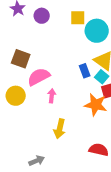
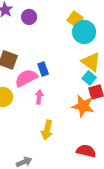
yellow square: (78, 18) -> (75, 19), moved, turned 35
blue rectangle: (85, 71) -> (43, 69), moved

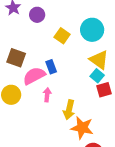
yellow square: (75, 19) -> (62, 36), moved
orange star: (83, 106) -> (82, 128), moved
yellow arrow: (47, 130) -> (69, 110), moved

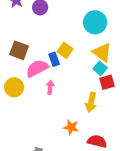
yellow square: (62, 36) -> (65, 50), moved
yellow arrow: (69, 110) -> (91, 102), moved
orange star: (82, 128) -> (71, 127), moved, size x0.7

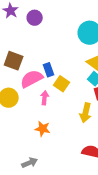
yellow square: (65, 50) -> (62, 84), moved
orange star: (71, 127) -> (43, 129), moved

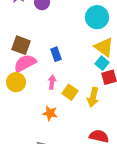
pink semicircle: (32, 79) -> (25, 63), moved
yellow square: (62, 84) -> (70, 92), moved

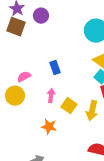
brown square: (21, 45) -> (16, 27), moved
pink semicircle: (25, 63) -> (24, 77), size x0.6

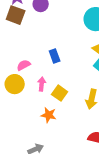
pink arrow: (51, 96) -> (42, 84), moved
yellow square: (69, 106) -> (60, 93), moved

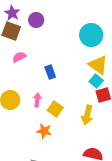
pink semicircle: (24, 65) -> (19, 57), moved

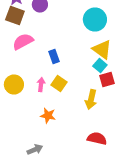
pink semicircle: (19, 57) -> (23, 42), size x1.5
yellow square: (55, 109) -> (59, 84), moved

